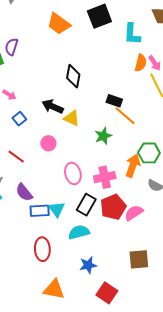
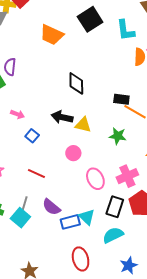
green star: (103, 136) -> (118, 136), turned -30
pink circle: (48, 143) -> (73, 153), moved

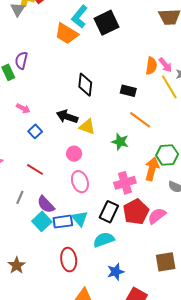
cyan L-shape: (126, 30) -> (80, 17), moved, turned 40
black rectangle: (121, 99) -> (128, 91), moved
pink ellipse: (95, 179) -> (80, 182), moved
cyan square: (20, 218) -> (42, 221), moved

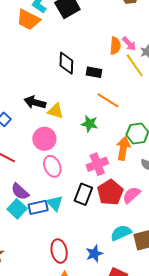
black diamond: (85, 85) -> (66, 63), moved
pink circle: (74, 154) -> (44, 139), size x1.5
cyan semicircle: (104, 240) -> (121, 233), moved
red ellipse: (69, 260) -> (59, 251), moved

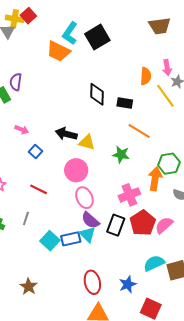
pink arrow: (129, 44) -> (167, 67), moved, turned 35
purple semicircle: (20, 192) -> (90, 220), moved

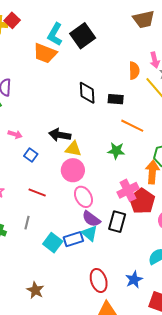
yellow triangle: (87, 142) -> (73, 149), moved
red pentagon: (143, 223) -> (142, 201), moved

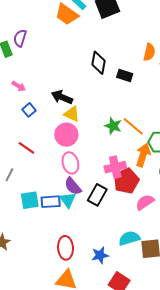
orange line: (132, 126) -> (133, 126), moved
cyan square: (53, 243) -> (30, 200), turned 30

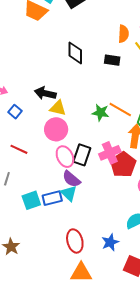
black rectangle: (125, 76) -> (112, 60), moved
black rectangle: (97, 195) -> (82, 155), moved

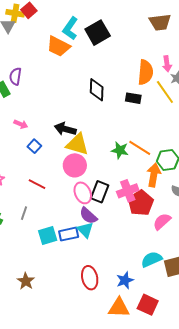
orange semicircle: (123, 34) -> (145, 72), size x1.4
yellow triangle: (58, 108) -> (77, 144), size x1.4
orange triangle: (81, 273) -> (119, 308), moved

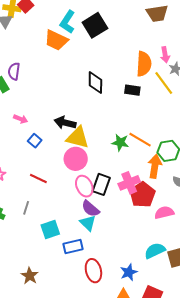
pink semicircle: (162, 222) -> (164, 213), turned 30
blue rectangle: (69, 234) -> (73, 246), moved

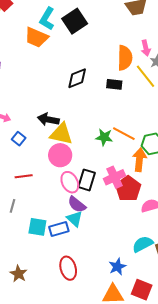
black diamond: (95, 83) -> (77, 78), turned 70
red line: (38, 178) -> (24, 176), turned -30
cyan square: (50, 230) -> (37, 227), turned 30
blue rectangle: (73, 246) -> (59, 229), moved
red ellipse: (93, 271) -> (68, 268), moved

